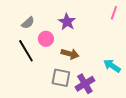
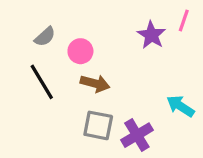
purple star: (67, 22) -> (151, 35), moved
pink circle: (46, 39) -> (80, 51), moved
brown arrow: (70, 54) -> (95, 83), moved

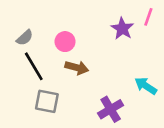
gray semicircle: (45, 37) -> (25, 38), moved
gray square: (98, 125) -> (47, 101), moved

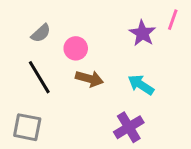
gray semicircle: (25, 38) -> (41, 33), moved
cyan arrow: (146, 86) -> (141, 85), moved
gray square: (47, 101) -> (27, 127), moved

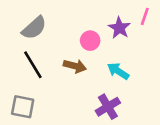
gray semicircle: (41, 33) -> (34, 28), size x1.5
pink circle: (76, 48) -> (90, 41), moved

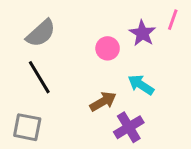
brown arrow: (75, 66) -> (103, 101), moved, turned -45

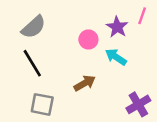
cyan arrow: (141, 85) -> (116, 57), moved
gray square: (27, 127) -> (42, 104), moved
purple cross: (129, 127) -> (138, 104), moved

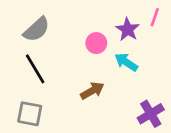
gray square: (42, 104) -> (30, 114), moved

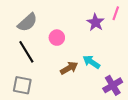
pink circle: (96, 43) -> (57, 38), moved
cyan arrow: (126, 62) -> (91, 62), moved

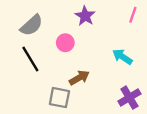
purple star: (95, 22) -> (85, 16), moved
cyan arrow: (91, 62) -> (122, 57), moved
gray square: (22, 85) -> (59, 98), moved

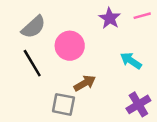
pink line: (133, 15) -> (142, 16), turned 56
purple star: (85, 16) -> (110, 18), moved
pink circle: (65, 43) -> (70, 46), size x1.5

